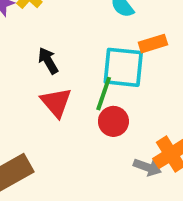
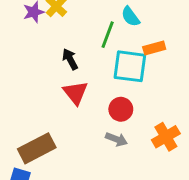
green line: (104, 94) -> (108, 35), moved
gray arrow: (147, 167) -> (116, 139), moved

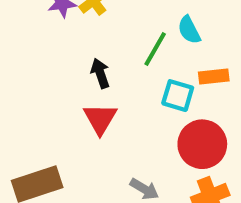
cyan square: (130, 66) -> (178, 96), size x0.7
red circle: (121, 109) -> (202, 144), moved, size x1.5

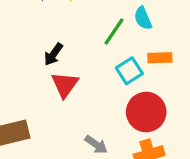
black arrow: (100, 73) -> (53, 54), moved, turned -130
cyan square: (178, 96) -> (129, 71), turned 36

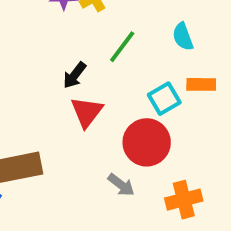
green line: (114, 31) -> (122, 47), moved
red circle: (146, 112) -> (147, 142), moved

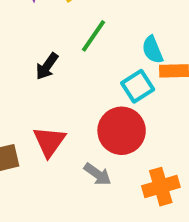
cyan semicircle: (183, 37) -> (153, 50), moved
red triangle: (87, 112) -> (49, 141), moved

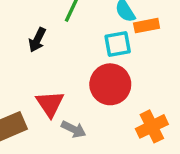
cyan square: (138, 86) -> (118, 44), turned 32
gray arrow: (98, 174) -> (74, 129), moved

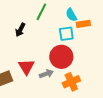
orange cross: (152, 126) -> (71, 82), moved
gray arrow: (74, 129) -> (46, 74), moved, turned -48

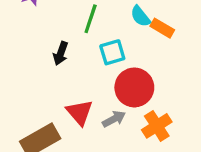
orange rectangle: (83, 24) -> (162, 28), turned 48
cyan square: (66, 34) -> (112, 52), moved

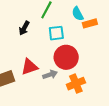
orange rectangle: (162, 28) -> (90, 23), turned -56
red triangle: (79, 112) -> (29, 67), turned 42

